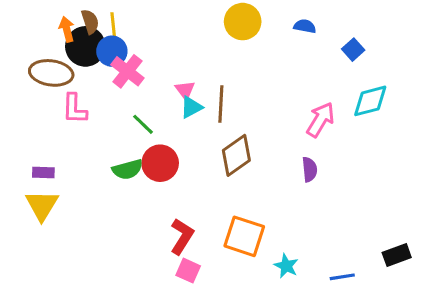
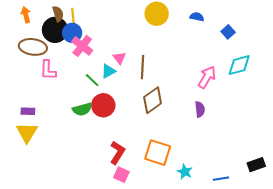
orange arrow: (67, 29) -> (26, 15), moved
cyan triangle: (191, 107) -> (108, 71), moved

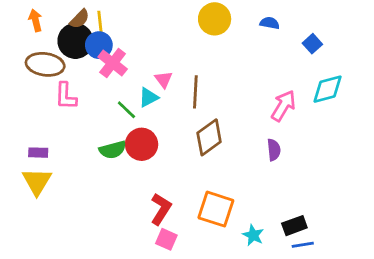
brown semicircle: (58, 14) -> (80, 19), turned 63
black rectangle: (256, 165) -> (294, 226), moved

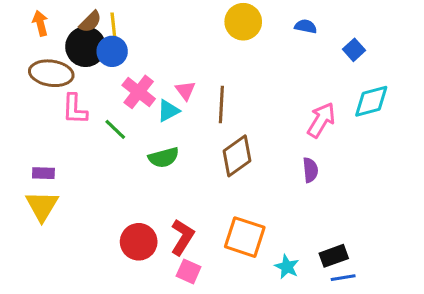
pink cross: (113, 63) -> (139, 92), moved
green line: (126, 110) -> (115, 129), moved
red circle: (142, 144) -> (139, 242), moved
green semicircle: (113, 150) -> (164, 157), moved

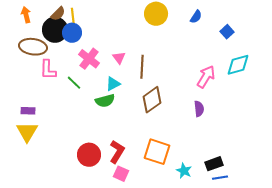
blue semicircle: (306, 26) -> (196, 17), turned 112
cyan triangle: (168, 111) -> (113, 84), moved

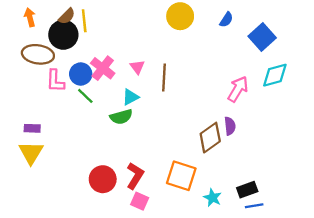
blue square: (227, 32) -> (262, 37), size x1.6
blue circle: (72, 33) -> (81, 74), moved
brown diamond: (152, 100) -> (210, 138), moved

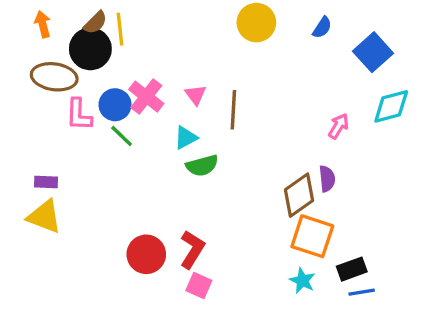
pink arrow: (238, 89) -> (339, 126), size x0.7
green semicircle: (121, 117) -> (202, 166), moved
yellow triangle: (31, 153) -> (44, 216), turned -40
orange square: (181, 176) -> (312, 236), moved

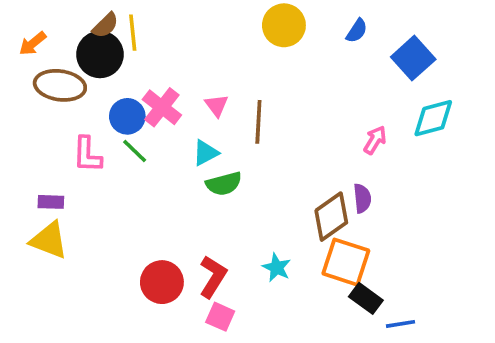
orange arrow: (43, 24) -> (33, 44), moved, turned -115
pink L-shape: (79, 115) -> (87, 155), moved
black rectangle: (352, 269) -> (366, 298), moved, turned 56
cyan star: (302, 281) -> (277, 268), moved

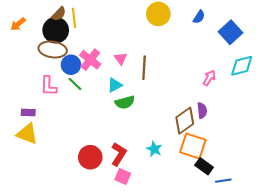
brown ellipse: (60, 85) -> (53, 49), moved

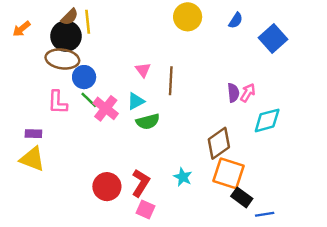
pink cross: (90, 60) -> (106, 108), moved
cyan diamond: (242, 66) -> (267, 120), moved
purple semicircle: (202, 110) -> (233, 93), moved

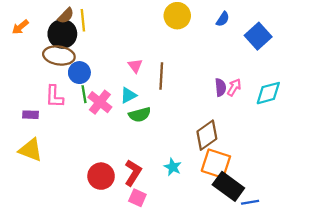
green line: (89, 100) -> (84, 94), turned 36
cyan diamond: (267, 120) -> (268, 93), moved
purple rectangle: (33, 134) -> (30, 115), moved
black rectangle: (242, 197) -> (228, 186), size x1.5

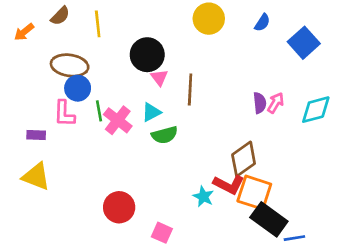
brown semicircle: (66, 16) -> (60, 16), moved
black circle: (62, 34) -> (147, 55), moved
blue circle: (79, 73) -> (78, 88), moved
red L-shape: (133, 173) -> (229, 185), moved, turned 85

